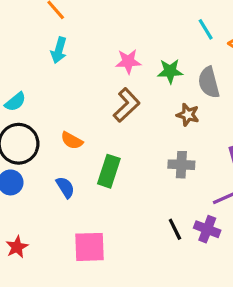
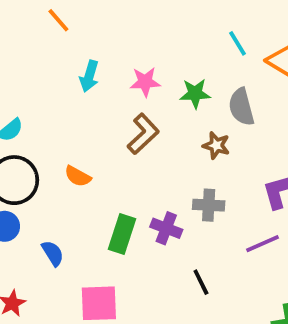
cyan arrow: (59, 50) -> (89, 76), moved
green rectangle: (109, 171) -> (122, 234), moved
blue semicircle: (65, 187) -> (53, 253), moved
purple cross: (207, 229) -> (166, 228), moved

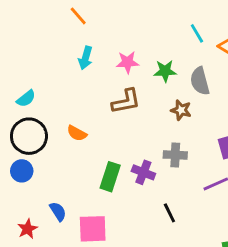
orange line: (58, 20) -> (78, 16), moved
brown L-shape: (143, 134) -> (126, 101), turned 32
blue semicircle: (53, 253) -> (58, 211), moved

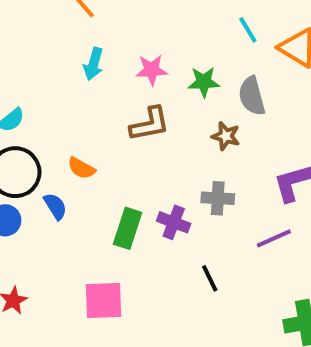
blue semicircle: (58, 211) -> (55, 206), moved

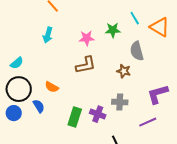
cyan arrow: (93, 64) -> (48, 35), moved
green star: (204, 82) -> (113, 30), moved

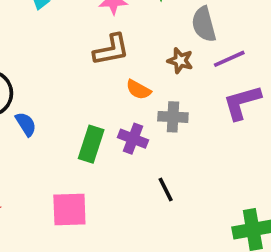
orange semicircle: (52, 87) -> (138, 90), moved
purple line: (148, 122) -> (229, 59), moved

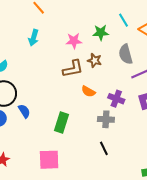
brown star: (180, 61) -> (95, 60), moved
gray cross: (173, 117) -> (106, 119), moved
purple cross: (133, 139) -> (116, 99), moved

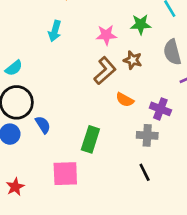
brown L-shape: (73, 69) -> (105, 71), turned -30
pink square: (49, 160) -> (65, 174), moved

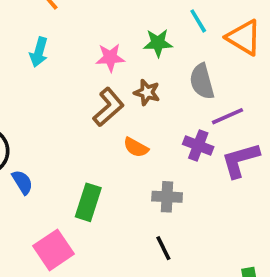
purple cross: (160, 109) -> (198, 146), moved
pink square: (65, 174) -> (53, 250), turned -32

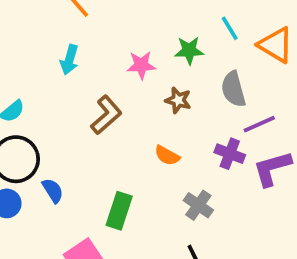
brown L-shape: (108, 107) -> (106, 115), moved
gray cross: (167, 197) -> (198, 205), turned 32

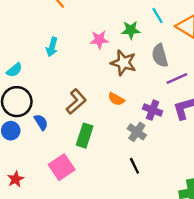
cyan arrow: (69, 60) -> (52, 47), moved
brown star: (178, 100) -> (123, 63), size x1.5
brown L-shape: (106, 115) -> (76, 102), moved
purple cross: (230, 154) -> (153, 110), moved

